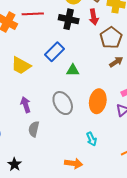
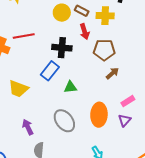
black cross: (69, 19) -> (62, 48), moved
brown pentagon: (111, 38) -> (104, 50), turned -30

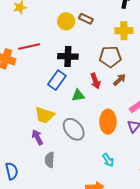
yellow cross: (105, 16) -> (124, 31), moved
red arrow: (85, 32) -> (95, 81), moved
yellow trapezoid: (18, 89) -> (44, 115), moved

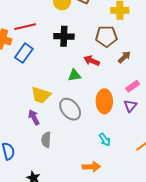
blue rectangle: (57, 80) -> (24, 53), moved
brown arrow: (119, 80) -> (124, 57), moved
red arrow: (95, 81) -> (92, 61), turned 133

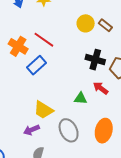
red line: (25, 27) -> (44, 40), turned 35
black cross: (64, 36) -> (95, 60), moved
purple arrow: (34, 117) -> (31, 130), turned -98

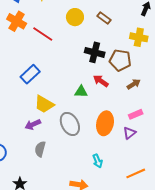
yellow circle: (86, 23) -> (75, 17), moved
orange cross: (18, 46) -> (17, 21), moved
blue rectangle: (36, 65) -> (30, 74), moved

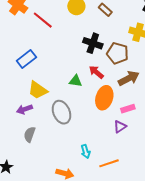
brown arrow: (134, 84) -> (129, 78), size x1.5
orange ellipse: (105, 123) -> (104, 98), moved
orange line: (136, 173) -> (109, 163), moved

